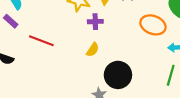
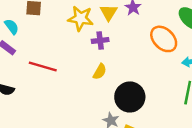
orange ellipse: (153, 25) -> (164, 39), turned 30

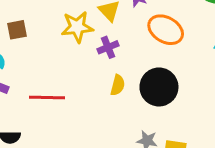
orange ellipse: (164, 39) -> (166, 30), moved
black circle: (130, 97) -> (159, 87), moved

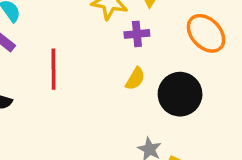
red line: (47, 97) -> (54, 69), turned 72

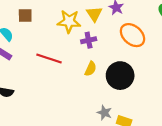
red line: (54, 69) -> (49, 58), moved, turned -65

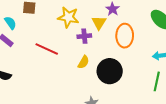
yellow triangle: (94, 14) -> (99, 23), moved
orange ellipse: (132, 35) -> (125, 36), turned 45

